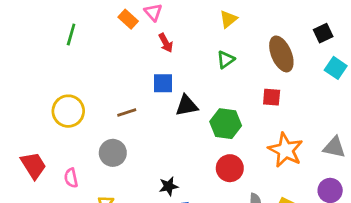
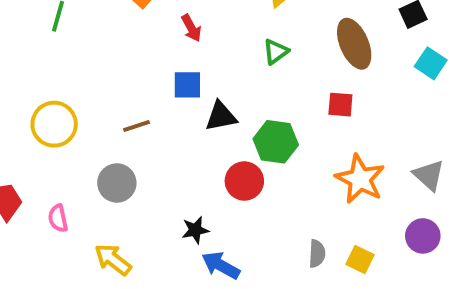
gray triangle: (334, 147) -> (429, 175), turned 30
red circle: (230, 168) -> (244, 181), moved

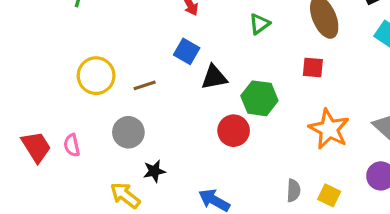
blue square: (187, 85) -> (187, 51), turned 30
yellow circle: (54, 124) -> (96, 76), moved
pink semicircle: (58, 218) -> (72, 145), moved
black star: (195, 230) -> (154, 171), moved

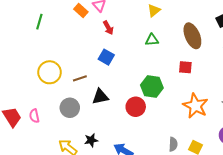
green triangle: (259, 24) -> (152, 40), turned 32
black triangle: (214, 77) -> (100, 97), moved
black star: (154, 171) -> (91, 140), moved

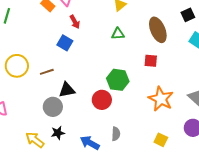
blue square: (106, 57) -> (65, 43), moved
gray circle: (70, 108) -> (53, 107), moved
gray semicircle: (173, 144) -> (116, 134), moved

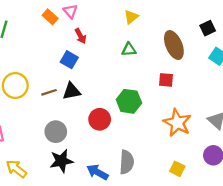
black triangle: (67, 90) -> (72, 91), moved
red circle: (102, 100) -> (100, 119), moved
black star: (58, 133) -> (61, 161), size x1.5
gray semicircle: (116, 134) -> (127, 162), size x1.5
yellow arrow: (35, 140) -> (16, 169), moved

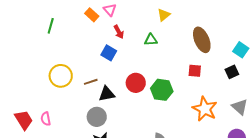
black square: (208, 28) -> (232, 72), moved
green triangle: (129, 50) -> (151, 40), moved
black triangle: (72, 91) -> (107, 94), moved
red circle: (100, 119) -> (136, 83), moved

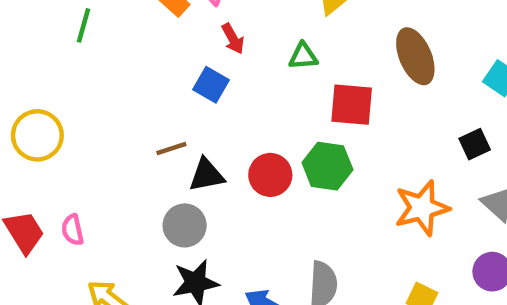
red square: (195, 71) -> (352, 105), moved, size x1.5
black square: (232, 72) -> (475, 144), moved
yellow circle: (61, 76) -> (37, 135), moved
red circle: (136, 83) -> (270, 175), moved
orange star: (205, 109) -> (422, 208), turned 30

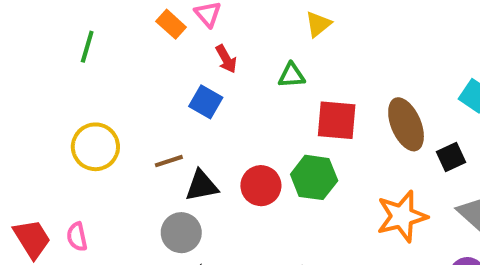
brown ellipse: (415, 56) -> (406, 124), moved
yellow circle: (37, 135) -> (95, 147), moved

